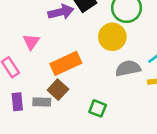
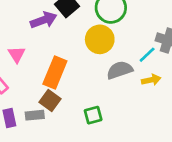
orange rectangle: (66, 63) -> (55, 72), turned -36
green square: (98, 108) -> (93, 115), turned -30

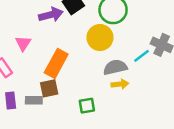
yellow arrow: (151, 80) -> (120, 84), moved
brown square: (50, 100) -> (49, 88), turned 36

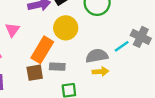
yellow circle: (100, 38) -> (66, 28), moved
gray rectangle: (34, 100) -> (57, 67), moved

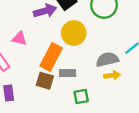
pink triangle: (12, 30) -> (19, 39), turned -49
brown square: (35, 73) -> (45, 81), turned 30

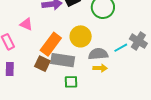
yellow circle: (74, 33) -> (81, 36), moved
gray rectangle: (68, 73) -> (63, 60), size x1.6

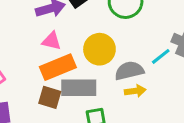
pink triangle: (26, 24) -> (51, 41), moved
orange rectangle: (51, 44) -> (58, 67), turned 40

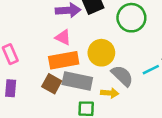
gray semicircle: (129, 71) -> (122, 76), turned 45
yellow arrow: (135, 91) -> (110, 93), moved

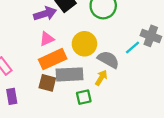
pink triangle: (63, 37) -> (47, 39), turned -35
yellow arrow: (110, 93) -> (101, 78), turned -49

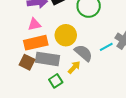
green square: (84, 97) -> (56, 81), turned -32

